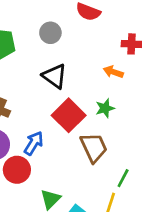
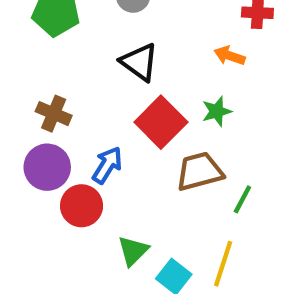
brown trapezoid: (94, 147) -> (200, 171), turned -80
green line: (123, 178) -> (242, 199), moved

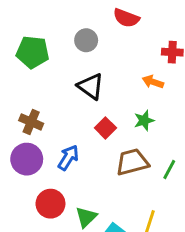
red square: (161, 122) -> (105, 128), size x0.6
green line: (242, 199) -> (169, 169), moved
red circle: (82, 206) -> (50, 204), moved

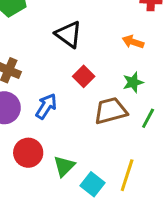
orange arrow: (153, 82) -> (133, 42), moved
green star: (144, 120) -> (133, 82), moved

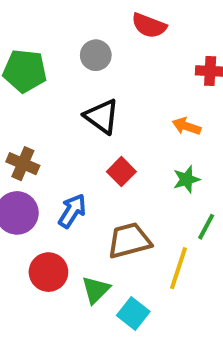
brown trapezoid: (111, 111) -> (129, 241), moved
yellow line: (127, 175) -> (179, 268), moved

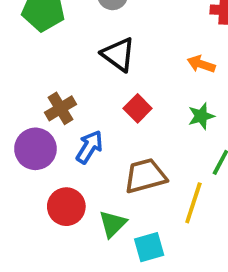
brown cross: (23, 164) -> (61, 108), moved, turned 36
cyan square: (133, 313) -> (149, 247), turned 36

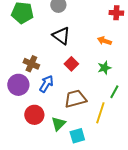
brown cross: (61, 108) -> (31, 64), turned -35

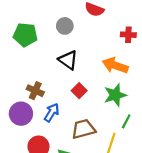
orange arrow: (104, 41) -> (115, 65), size x1.6
green star: (104, 68) -> (115, 95), size x1.5

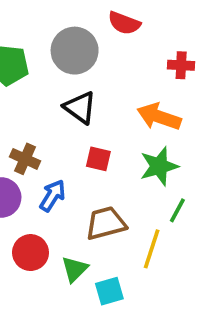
gray circle: (65, 26) -> (75, 51), size x1.6
red square: (79, 91) -> (98, 159), turned -32

